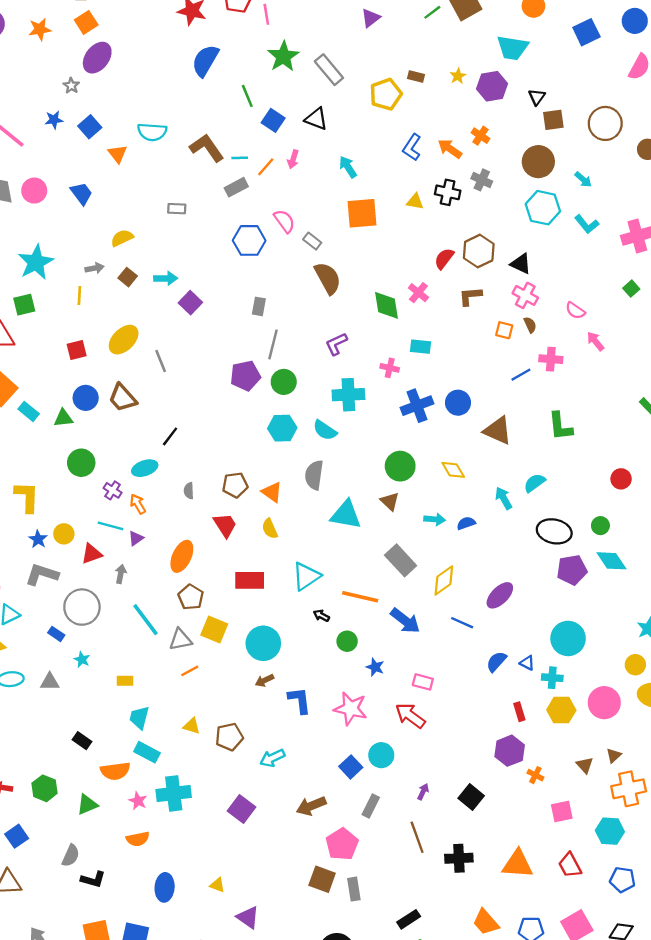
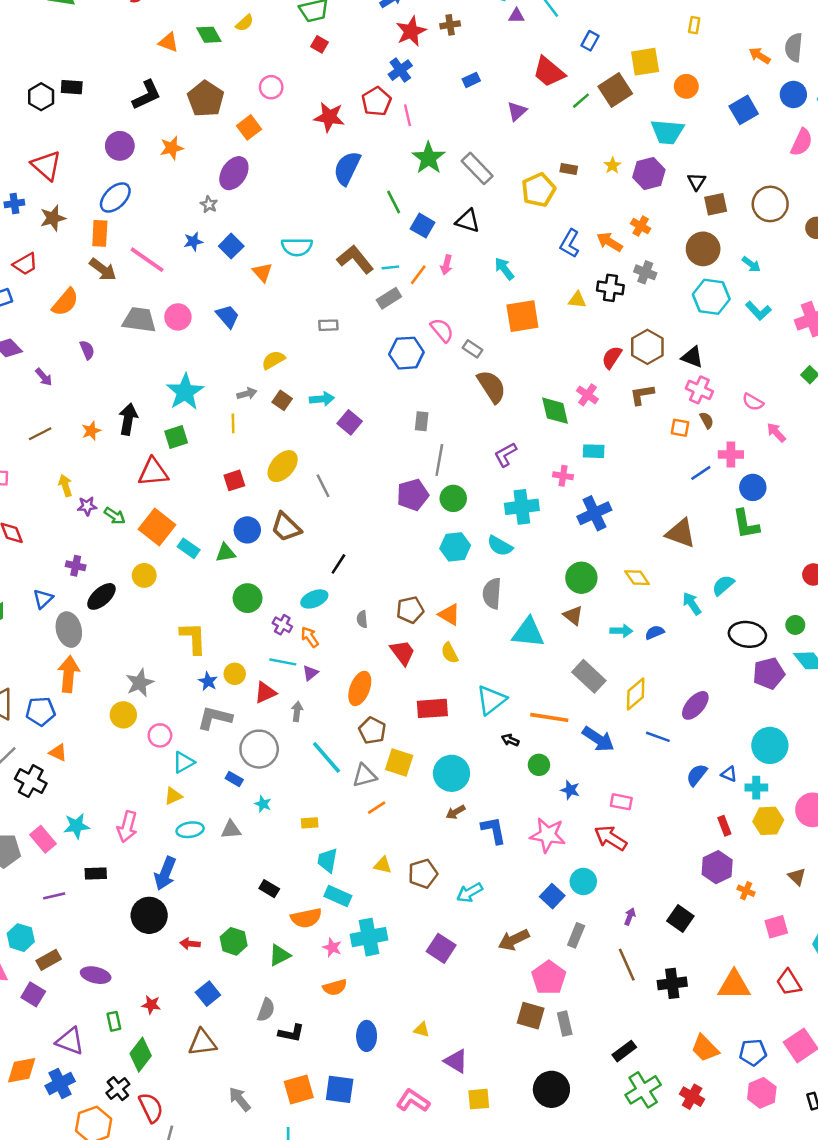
orange square: (86, 22) -> (249, 127), moved
blue circle: (458, 403) -> (753, 487), moved

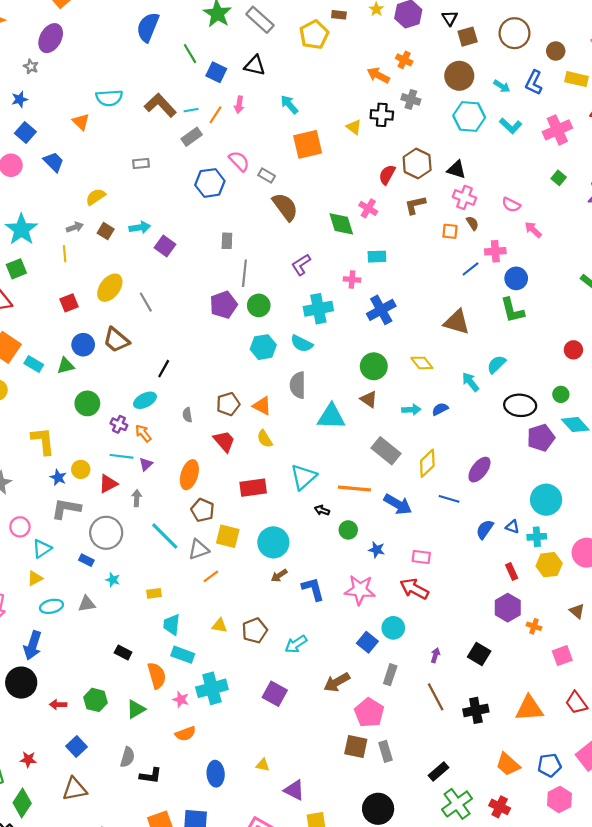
blue L-shape: (570, 243) -> (534, 83), moved
blue square: (231, 246) -> (25, 133), moved
yellow triangle: (577, 300) -> (354, 127), turned 35
orange semicircle: (306, 918) -> (157, 676), turned -90

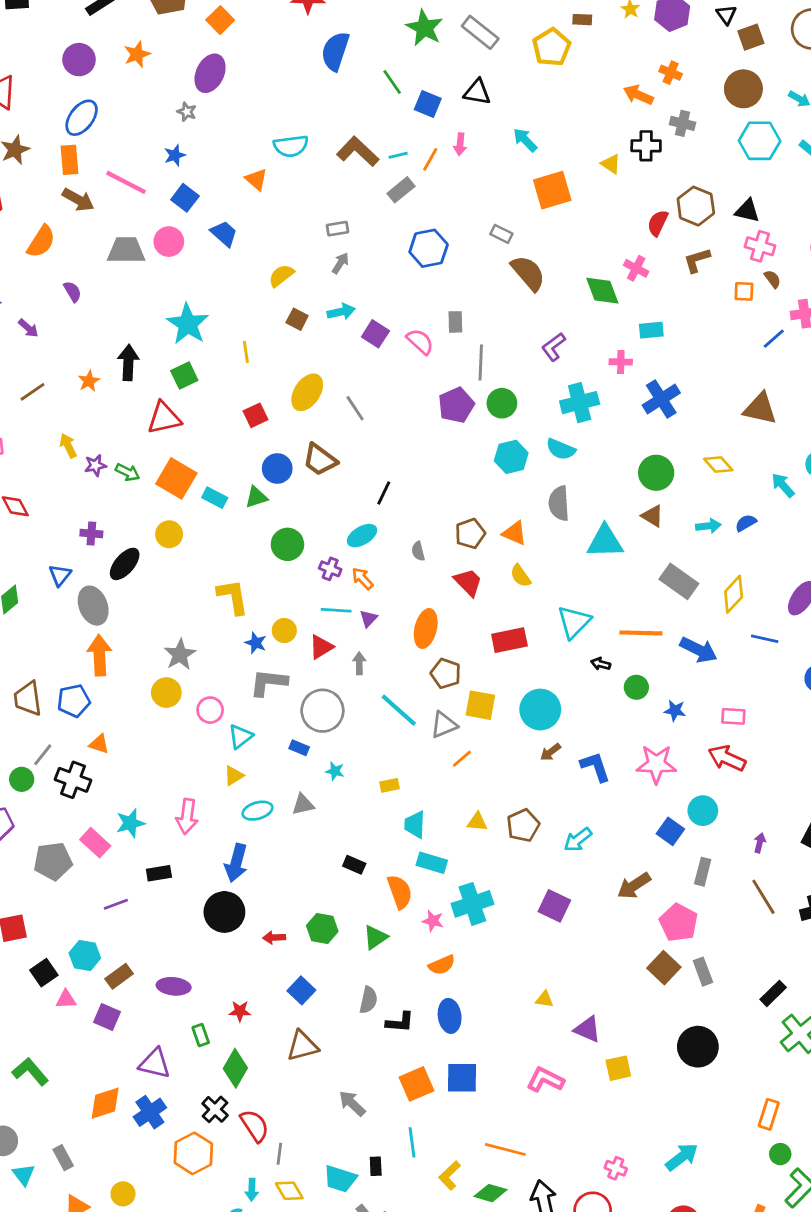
pink semicircle: (239, 161) -> (420, 342), moved
gray arrow: (75, 227) -> (340, 263), moved, turned -35
brown square: (356, 747) -> (664, 968), turned 35
blue ellipse: (216, 774) -> (450, 1016), moved

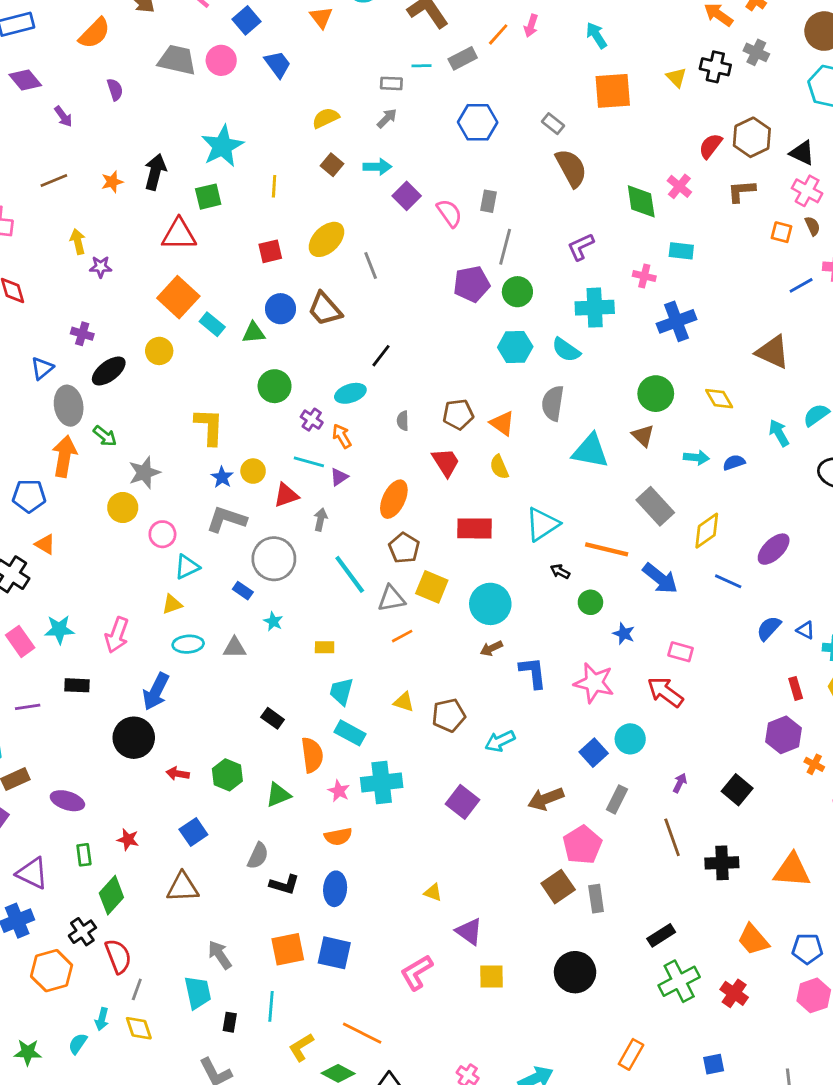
cyan line: (398, 155) -> (422, 66), moved
green arrow: (128, 472) -> (105, 436), moved
pink L-shape: (545, 1080) -> (417, 972), turned -69
cyan trapezoid: (340, 1179) -> (198, 993), moved, turned -132

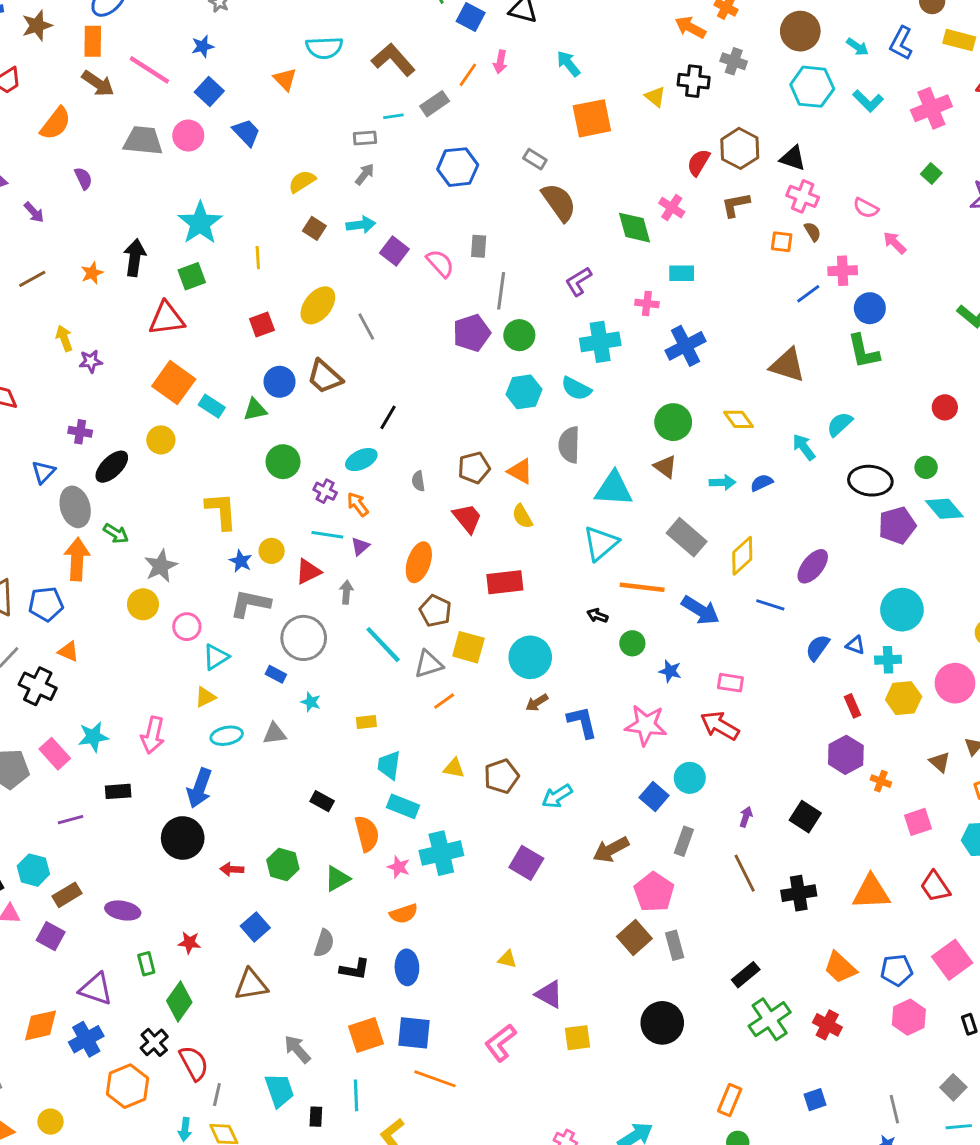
cyan triangle: (542, 524) -> (601, 543), moved
orange line: (362, 1033) -> (435, 1079), moved

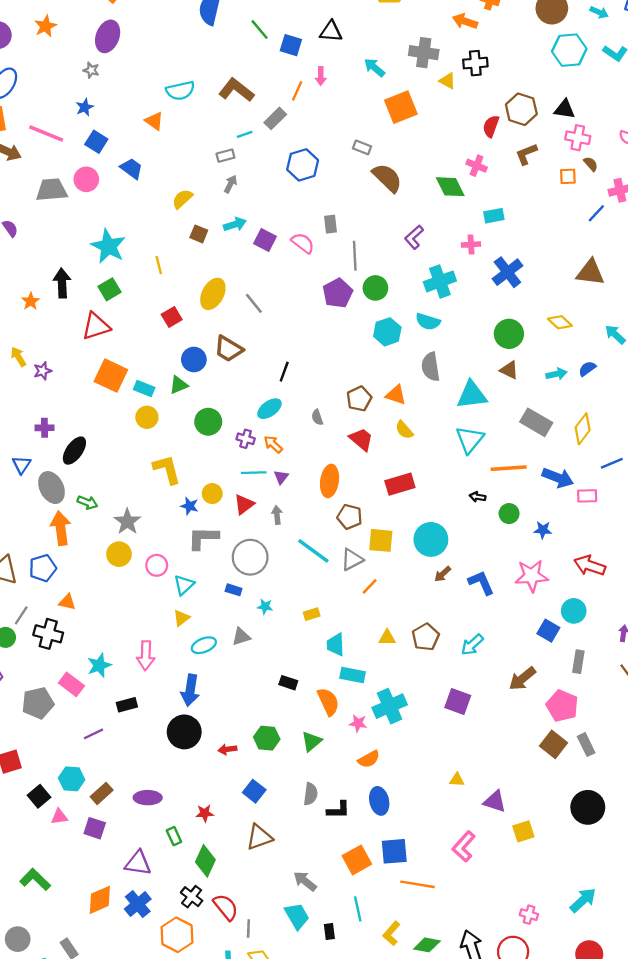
gray cross: (734, 61) -> (424, 53), moved, size x1.4
yellow circle: (161, 440) -> (147, 417), moved
blue line: (770, 605) -> (612, 463), turned -30
pink rectangle: (730, 683) -> (587, 496), moved

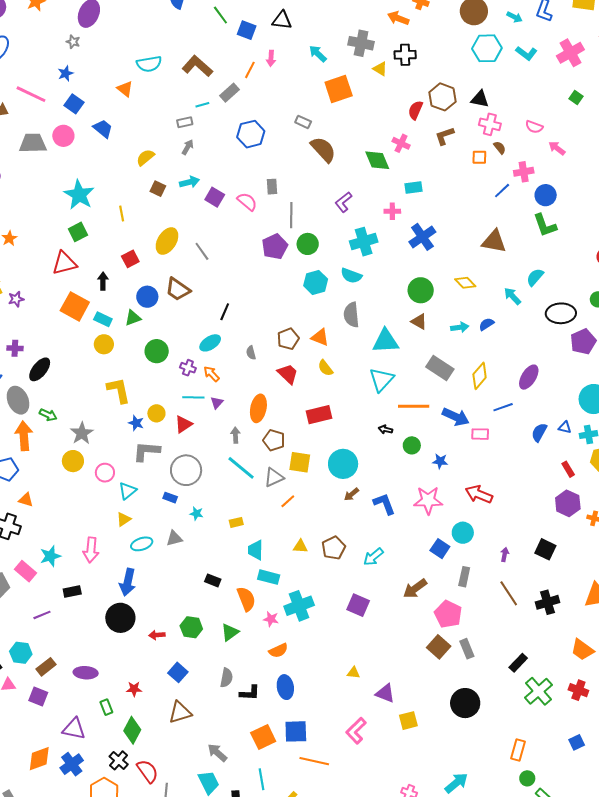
black arrow: (62, 283) -> (103, 281), moved, size x0.7
gray arrow: (277, 515) -> (235, 435), moved

